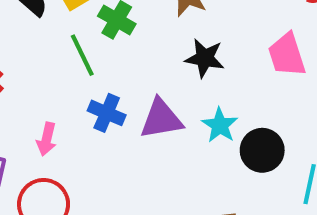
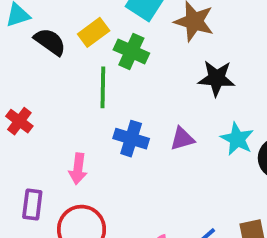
green line: (82, 55) -> (103, 87), turned 33
purple triangle: (161, 119) -> (182, 139), size x0.6

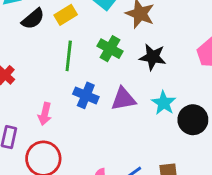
black semicircle: (50, 42) -> (33, 19), turned 100
green cross: (131, 51) -> (110, 49), moved
purple triangle: (182, 139) -> (123, 99), size x1.4

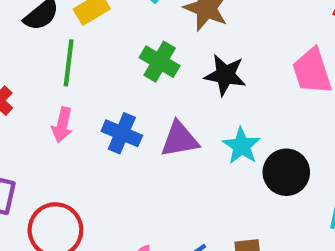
green line: (69, 56) -> (69, 63), moved
pink arrow: (45, 114) -> (62, 125), moved

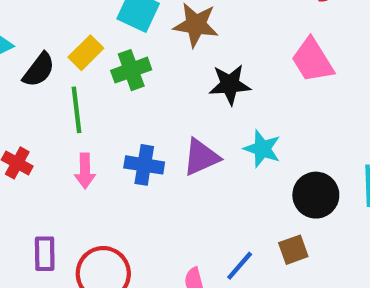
green cross: (160, 62) -> (131, 70), moved, turned -36
black circle: (286, 172) -> (316, 195), moved

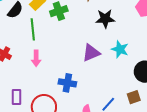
blue cross: (144, 165) -> (67, 83), moved

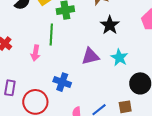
black star: (105, 19) -> (110, 25), turned 30
green line: (33, 29) -> (51, 35), moved

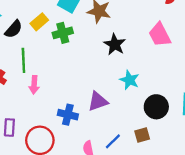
green line: (51, 35) -> (23, 60), moved
purple triangle: (90, 56) -> (98, 101), moved

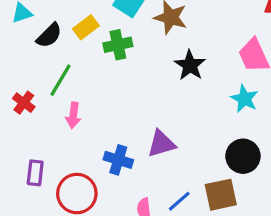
green line: (23, 60) -> (60, 80), turned 30
cyan star: (130, 80) -> (244, 99), moved
brown square: (142, 135) -> (221, 195), size x1.5

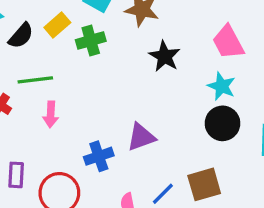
green line: (60, 80) -> (35, 80), turned 56
black circle: (243, 156) -> (222, 123), moved
blue cross: (118, 160) -> (99, 156), turned -32

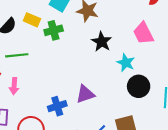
yellow rectangle: (57, 25) -> (32, 20), turned 63
cyan star: (222, 86) -> (126, 63), moved
pink arrow: (51, 114) -> (14, 86), moved

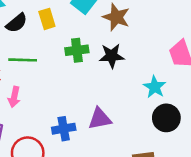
yellow rectangle: (32, 20) -> (47, 19), turned 42
green cross: (54, 30) -> (77, 50), moved
black star: (102, 42) -> (112, 56), moved, turned 30

